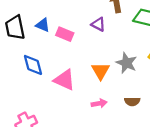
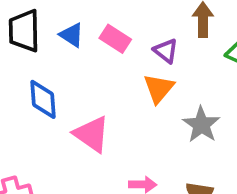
pink rectangle: (65, 34) -> (115, 39), moved
orange triangle: (100, 71) -> (159, 88), moved

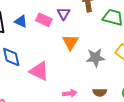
purple triangle: (166, 51) -> (64, 14), moved, turned 32
gray star: (201, 125) -> (95, 58), turned -30

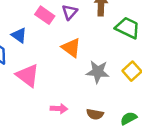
blue triangle: (21, 21) -> (19, 35), moved
orange triangle: (70, 42) -> (71, 48), turned -36

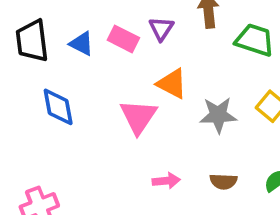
blue triangle: (19, 35) -> (82, 44), moved
pink triangle: (28, 75) -> (138, 117), moved, turned 35

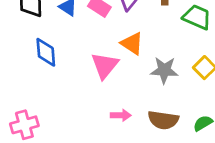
brown semicircle: (223, 181) -> (163, 120), size x1.5

